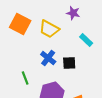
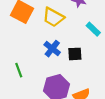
green line: (25, 78) -> (19, 70), moved

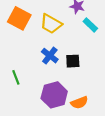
cyan rectangle: (93, 29) -> (90, 25), moved

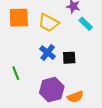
orange square: (19, 18) -> (19, 18), turned -30

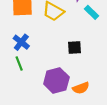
blue cross: (48, 53) -> (21, 42), moved

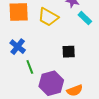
green line: (19, 63) -> (30, 67), moved

